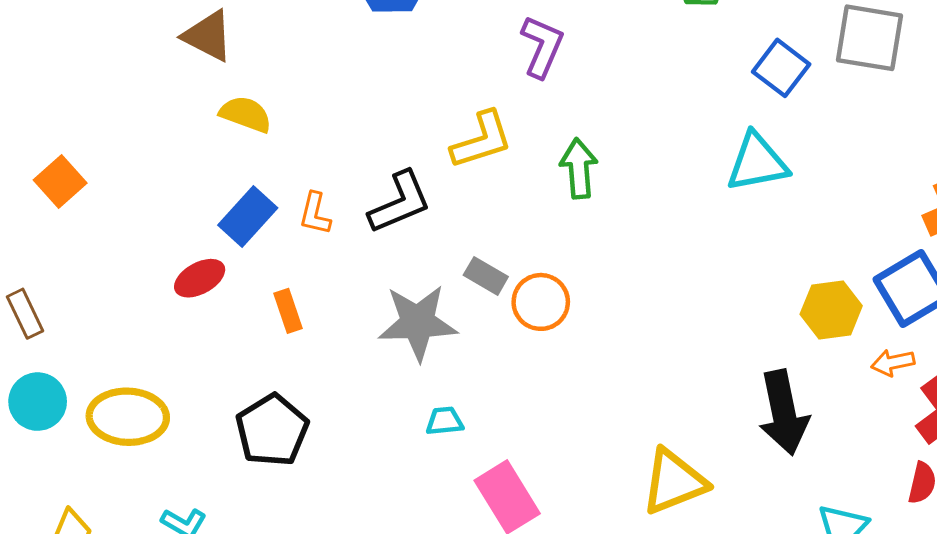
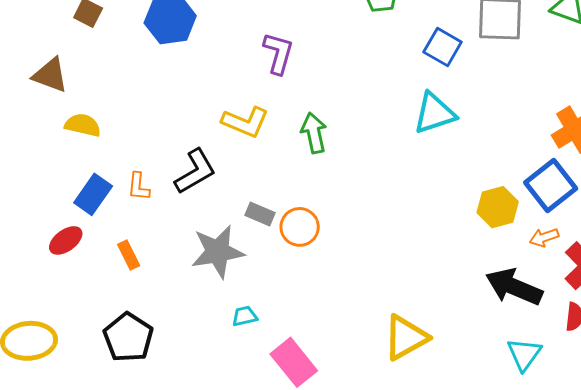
yellow L-shape: (482, 140) -> (245, 122), turned 48
black arrow: (784, 413) -> (514, 287), moved, turned 132

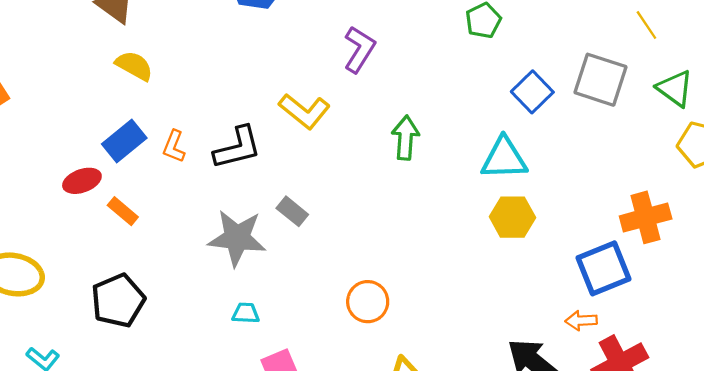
green arrow: (314, 133) -> (405, 138), moved
yellow hexagon: (498, 207) -> (512, 217), moved
orange circle: (300, 227) -> (368, 302), moved
orange rectangle: (129, 255) -> (123, 211), moved, turned -40

